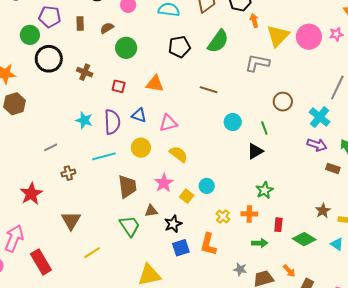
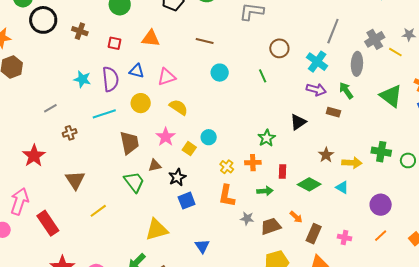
cyan circle: (233, 122) -> (220, 73), moved
black triangle: (255, 151) -> (298, 122), moved
orange L-shape: (208, 244) -> (227, 196), moved

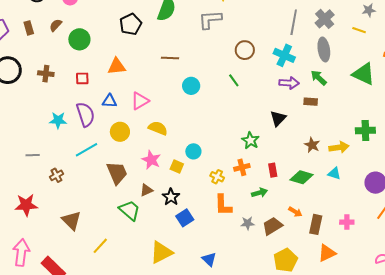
gray cross: (375, 39) -> (325, 19), moved
gray line: (50, 108) -> (33, 155), turned 40
red star: (34, 156) -> (26, 205), turned -30

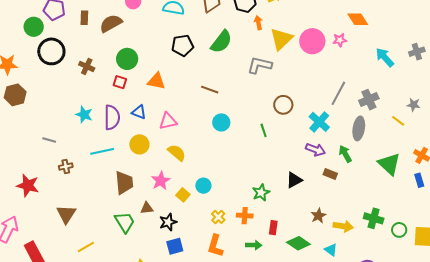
brown semicircle: (56, 25) -> (111, 23), size x1.6
green circle: (79, 39) -> (127, 59), moved

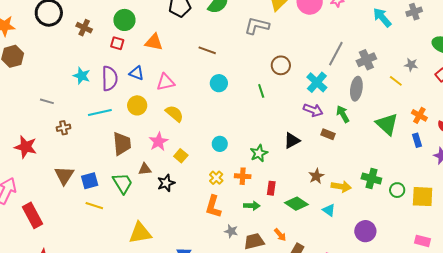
cyan circle: (203, 186) -> (220, 144), moved
blue square: (175, 246) -> (90, 181), moved
yellow line: (86, 247) -> (94, 206), moved, turned 48

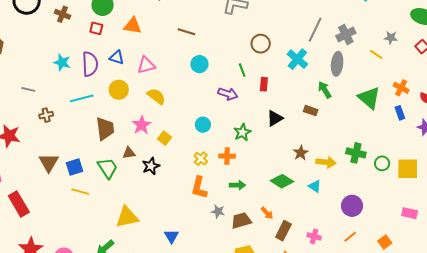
purple arrow: (313, 110) -> (228, 94), moved
red rectangle: (271, 188) -> (264, 84), moved

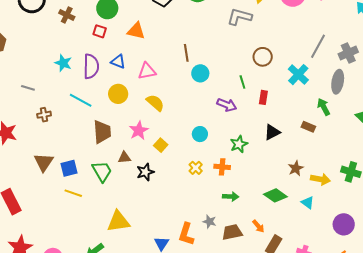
brown line: (186, 32) -> (186, 53), moved, turned 60
cyan line: (82, 98) -> (81, 100), turned 40
orange L-shape: (199, 188) -> (186, 234), moved

